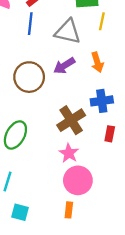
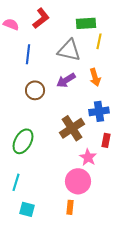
blue line: (30, 24) -> (28, 54), moved
brown circle: (29, 77) -> (35, 90), size x0.7
pink star: (69, 153) -> (88, 157), moved

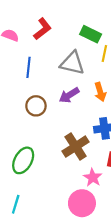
green rectangle: (86, 23) -> (91, 34), turned 30

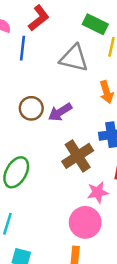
blue line: (28, 67) -> (22, 48), moved
purple arrow: (69, 95) -> (60, 112), moved
pink star: (93, 178) -> (98, 192), turned 30

